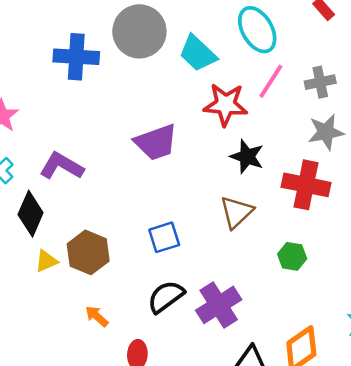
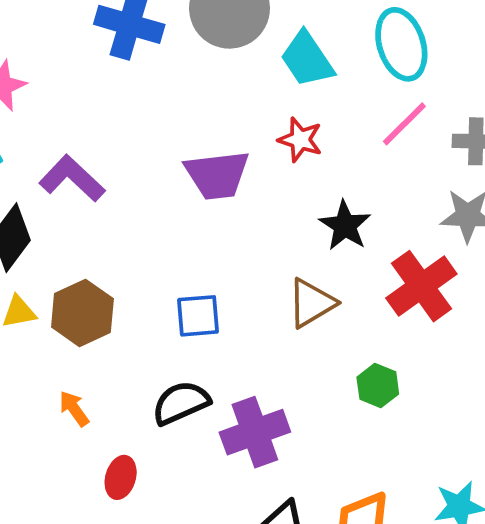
red star: (226, 105) -> (300, 140), moved, size x0.7
red cross: (306, 185) -> (421, 286), turned 30

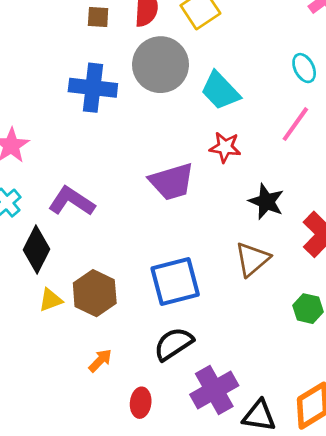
cyan ellipse: (401, 44) -> (304, 68), moved, size x0.6
blue square: (198, 316) -> (175, 282), size x1.5
orange arrow: (74, 409) -> (100, 360), turned 90
purple cross: (255, 432) -> (214, 390), moved

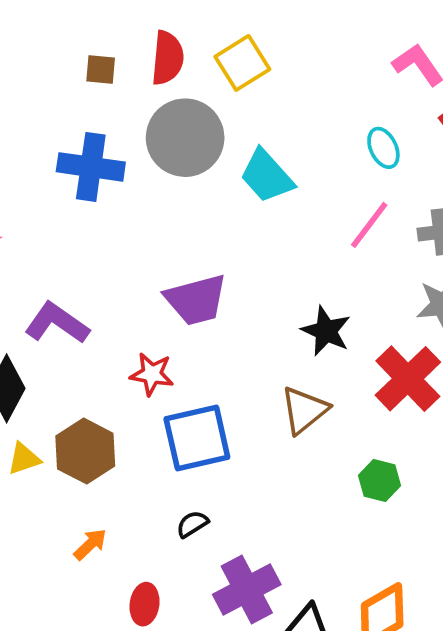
red star: (225, 147) -> (152, 374), moved
black semicircle: (174, 344) -> (192, 524), size x0.6

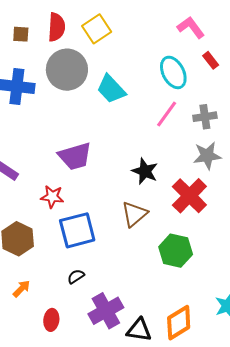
cyan ellipse: (383, 148) -> (173, 72), size x1.5
green hexagon: (380, 481) -> (176, 251), size x1.5

